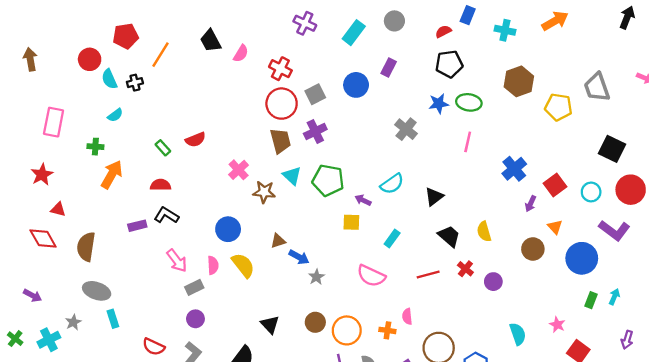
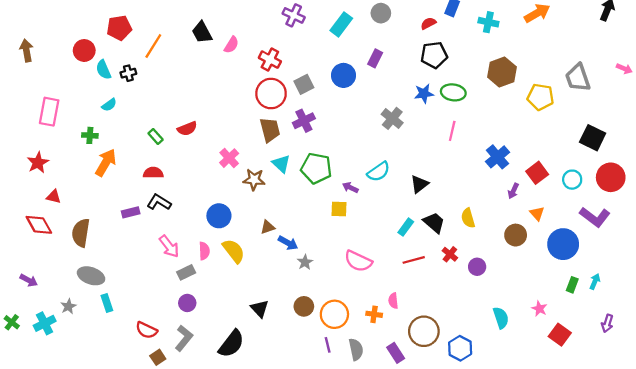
cyan rectangle: (392, 239) -> (406, 227), moved

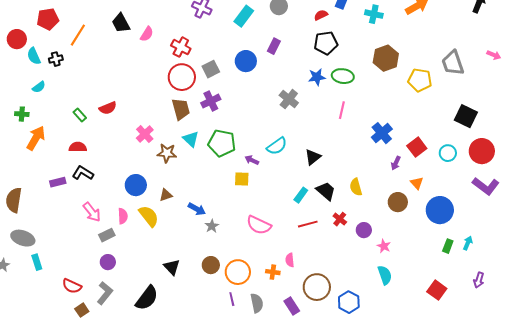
purple L-shape: (595, 217) -> (486, 186), moved
brown triangle: (268, 227) -> (166, 195), moved
pink star: (539, 309) -> (384, 246), moved

